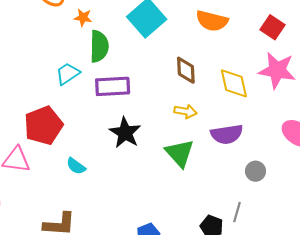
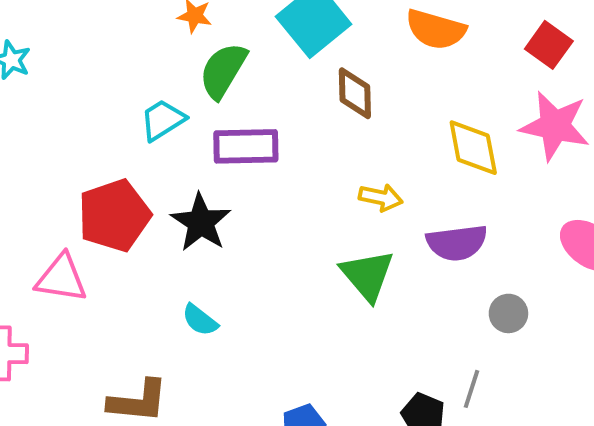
green semicircle: (99, 46) -> (223, 71), turned -152
brown diamond: (186, 70) -> (355, 93), moved
black star: (125, 133) -> (201, 222), moved
cyan semicircle: (76, 166) -> (200, 320), moved

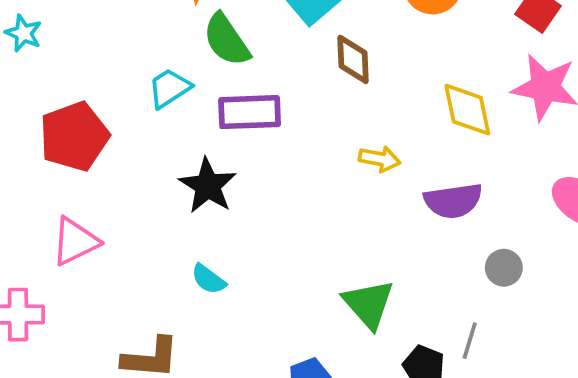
green semicircle: (223, 71) -> (226, 40), turned -64
red pentagon: (114, 215) -> (74, 136), moved
green triangle: (367, 275) -> (369, 304), moved
pink triangle: (61, 278) -> (75, 241), turned -34

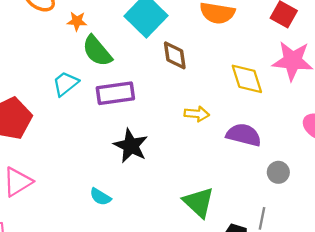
black star: (208, 186) -> (131, 146), moved
purple semicircle: (453, 201) -> (244, 135), turned -152

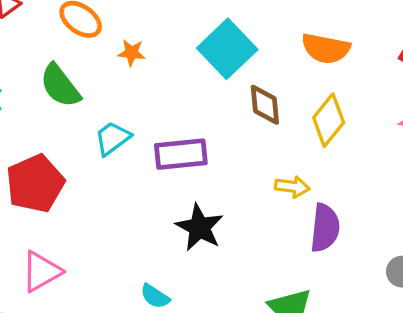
green semicircle: (97, 51) -> (60, 86), moved
yellow diamond: (247, 79) -> (329, 120), moved, turned 54
purple semicircle: (244, 135) -> (325, 228), moved, turned 80

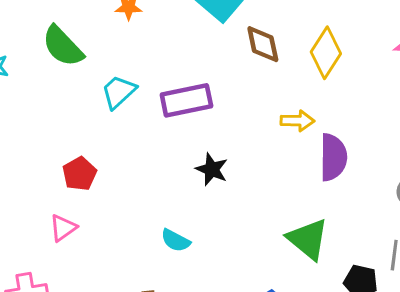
red pentagon: (35, 184) -> (79, 174), moved, size x0.6
black star: (200, 227) -> (212, 169), size x0.7
pink triangle: (41, 271) -> (63, 228), size x0.7

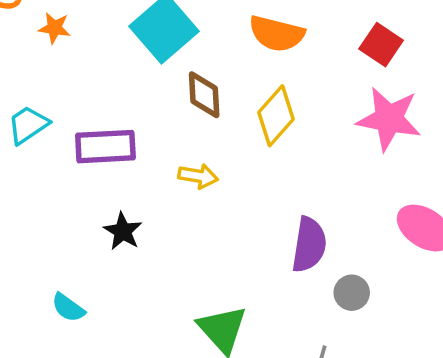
yellow arrow: (297, 121) -> (198, 176), moved
purple semicircle: (333, 157) -> (309, 245), moved

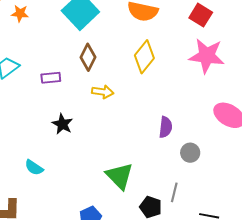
brown diamond: (204, 95) -> (88, 57), moved, turned 32
purple rectangle: (105, 147) -> (51, 78), size x0.6
purple semicircle: (309, 245) -> (166, 127), size x0.7

